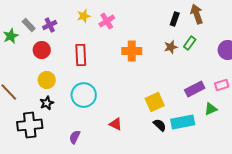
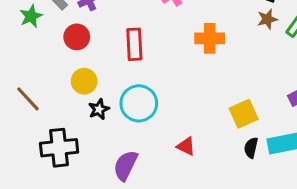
brown star: (171, 47) -> (267, 19), moved
black star: (47, 103) -> (99, 109), moved
black semicircle: (160, 125) -> (251, 148), turned -120
purple semicircle: (75, 137) -> (125, 165), size x1.5

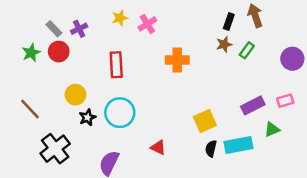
green star: (31, 16) -> (31, 53), moved
red circle: (77, 37) -> (59, 52), moved
black cross: (59, 148) -> (55, 149), turned -32

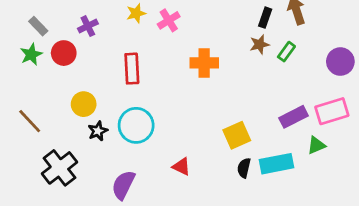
gray rectangle: (54, 29) -> (38, 26), moved
pink rectangle: (285, 101) -> (332, 111), size x1.6

